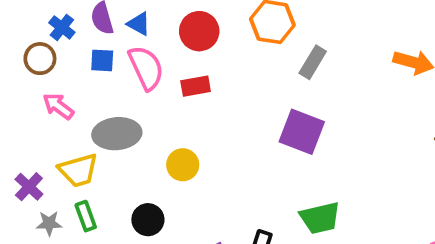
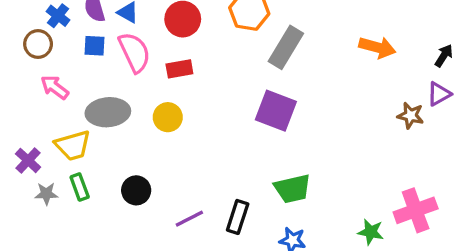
gray rectangle: (313, 62) -> (286, 47), size x1.4
yellow circle: (183, 165) -> (168, 117), moved

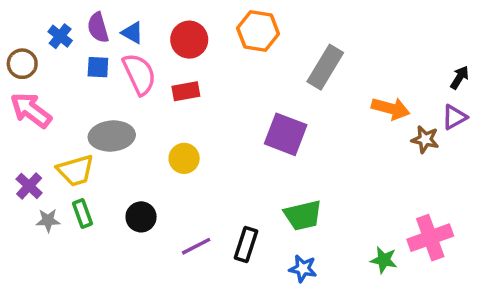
brown circle: (38, 44) -> (22, 64), moved
gray rectangle: (286, 47) -> (325, 67), moved
orange arrow: (377, 47) -> (391, 108), moved
pink arrow: (55, 87) -> (31, 110), moved, size x1.4
yellow circle: (168, 117) -> (184, 158), moved

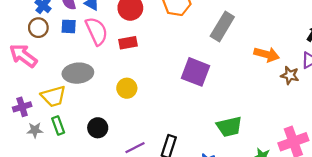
brown circle: (22, 64) -> (38, 28), moved
purple cross: (29, 186) -> (22, 107), turned 30
green trapezoid: (303, 215) -> (229, 127), moved

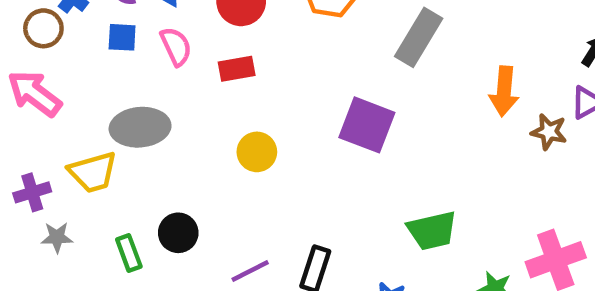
brown circle: (38, 28) -> (43, 28), moved
pink semicircle: (97, 31) -> (176, 46), size x0.7
orange arrow: (267, 54) -> (504, 91), turned 80
yellow circle: (127, 88) -> (257, 152), moved
green rectangle: (58, 125) -> (129, 253), moved

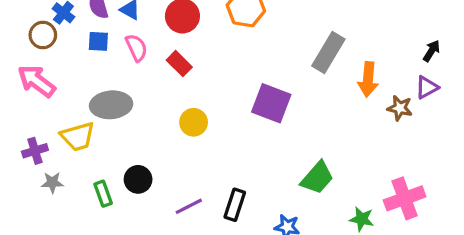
gray rectangle: (419, 37) -> (328, 52), moved
red rectangle: (237, 69) -> (179, 64), turned 55
green trapezoid: (432, 231) -> (317, 178), turned -36

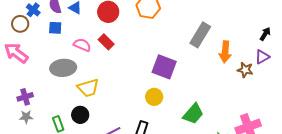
pink semicircle: (136, 48) -> (82, 45), moved, turned -42
yellow circle: (194, 122) -> (154, 97), moved
yellow trapezoid: (78, 137) -> (88, 88), moved
purple cross: (35, 151) -> (25, 97), moved

